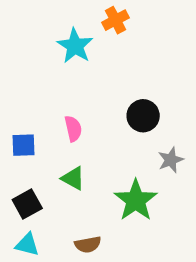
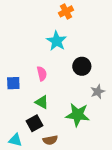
cyan star: (75, 46) -> (57, 41), moved
green star: (136, 200) -> (78, 115), turned -30
black square: (27, 204) -> (34, 123), moved

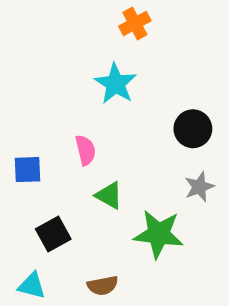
black circle: (82, 66) -> (193, 129), moved
green triangle: (42, 102) -> (109, 195), moved
black square: (34, 123) -> (53, 234), moved

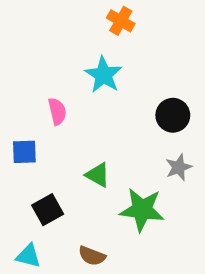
orange cross: (135, 23) -> (121, 21), turned -32
pink semicircle: (85, 150) -> (57, 111), moved
brown semicircle: (103, 286) -> (92, 256), turned 32

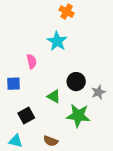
black circle: (173, 115) -> (76, 82), moved

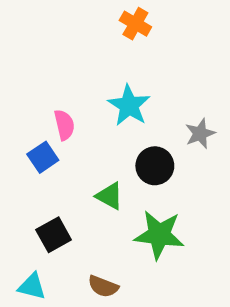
cyan star: (57, 41) -> (129, 105), moved
blue square: (14, 84) -> (43, 157), moved, turned -32
gray star: (98, 92) -> (200, 133), moved

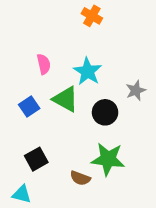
pink semicircle: (64, 125) -> (44, 64), moved
green triangle: (110, 196) -> (66, 99), moved, size x1.4
brown semicircle: (103, 286) -> (80, 178), moved

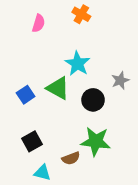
pink semicircle: (44, 64) -> (39, 23), moved, turned 30
brown semicircle: (80, 178) -> (71, 158), turned -42
cyan triangle: (22, 194) -> (42, 173), moved

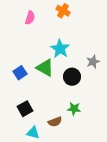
green star: (96, 141) -> (74, 109), size x0.6

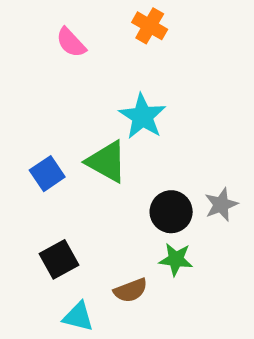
pink semicircle: (30, 18) -> (71, 42), turned 120
gray star: (93, 62) -> (221, 205), moved
black circle: (72, 77) -> (171, 212), moved

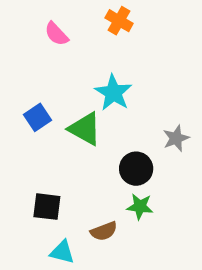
blue square: (47, 174) -> (37, 117), moved
gray star: (221, 205) -> (176, 138), moved
black square: (59, 259) -> (47, 207), turned 36

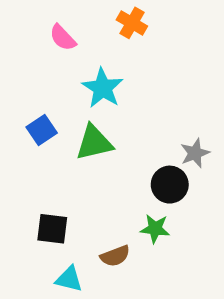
cyan star: (113, 93) -> (103, 88), moved
green triangle: (85, 129) -> (94, 143), turned -42
black circle: (136, 169) -> (170, 185), moved

